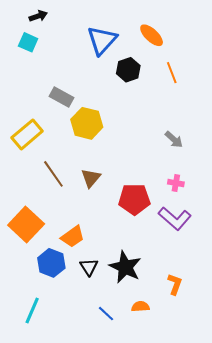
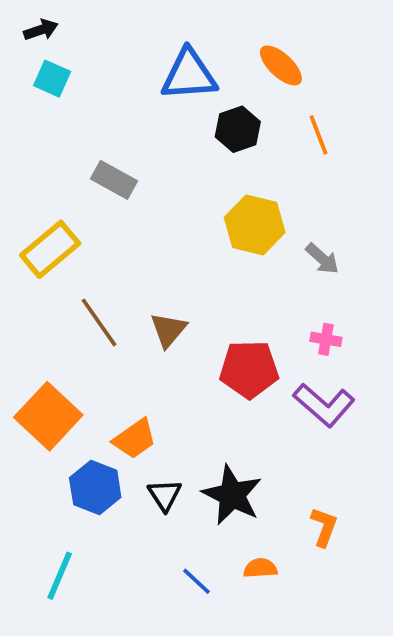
black arrow: (38, 16) -> (41, 30), moved
blue triangle: (102, 40) -> (189, 75), turned 44
yellow hexagon: (87, 123) -> (255, 225), moved

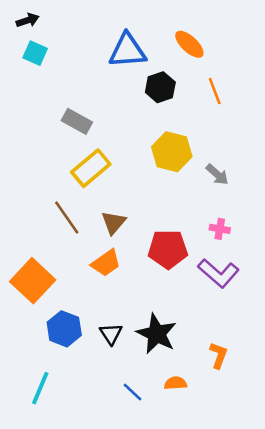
yellow rectangle: (50, 249) -> (91, 168), moved
orange trapezoid: (135, 439) -> (106, 263), moved

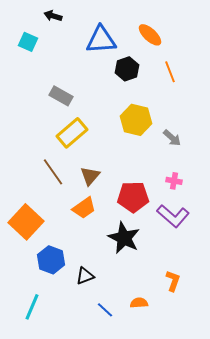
black arrow: (28, 20) -> (53, 16), moved, turned -144
black triangle: (111, 334) -> (85, 276), moved, turned 42
black star: (157, 334) -> (124, 238), moved

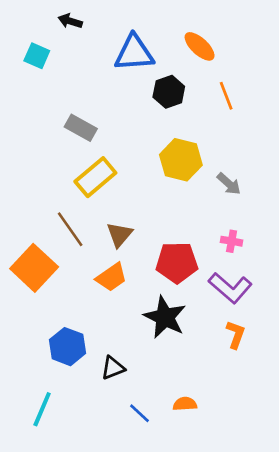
orange square: (26, 222) -> (34, 268), moved
orange L-shape: (173, 281) -> (236, 335), moved

